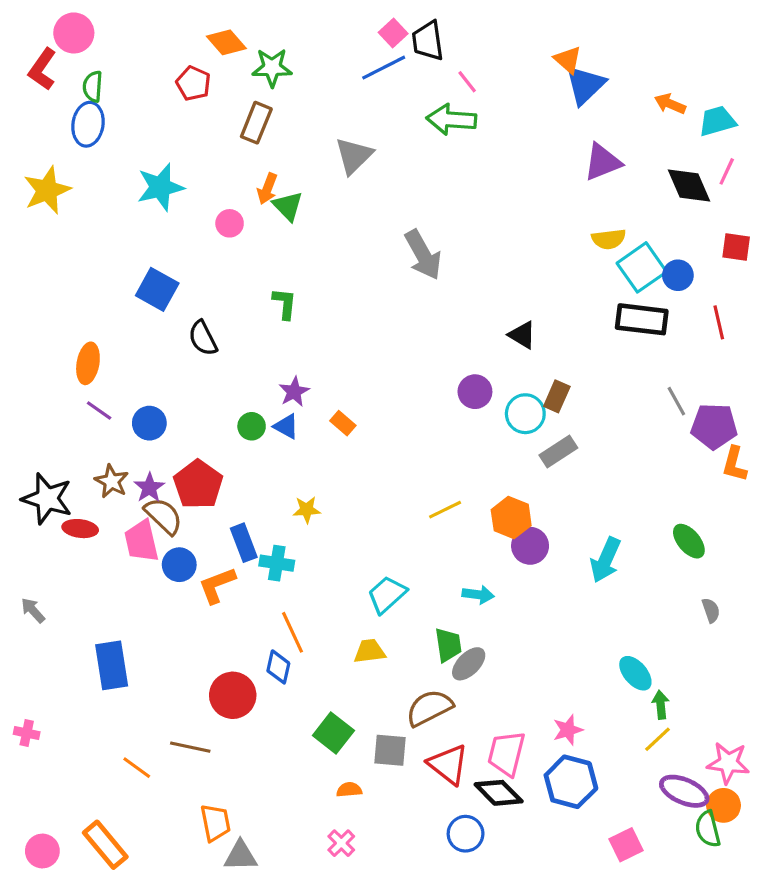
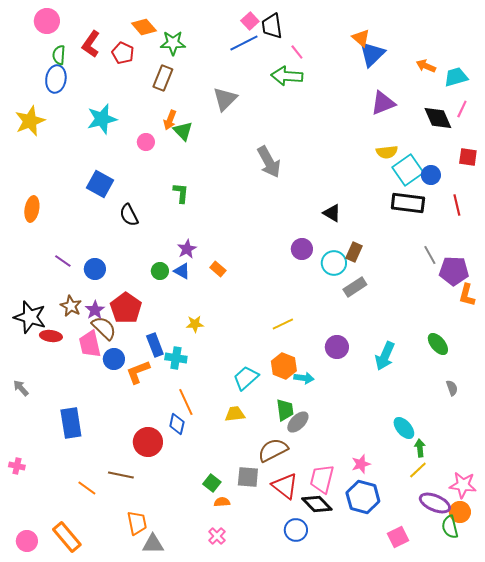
red L-shape: (42, 69) -> (91, 44), moved
orange ellipse: (88, 363) -> (32, 209), moved
orange hexagon: (511, 518) -> (284, 366), moved
green square: (333, 733) -> (212, 483), moved, size x0.7

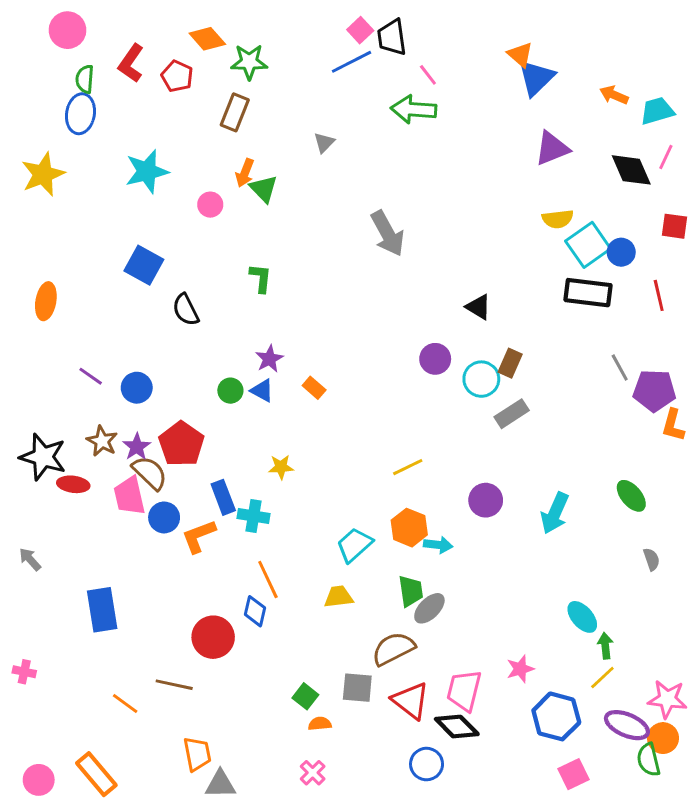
gray triangle: (225, 99) -> (324, 143), size x0.6
blue hexagon: (363, 497) -> (556, 716), moved

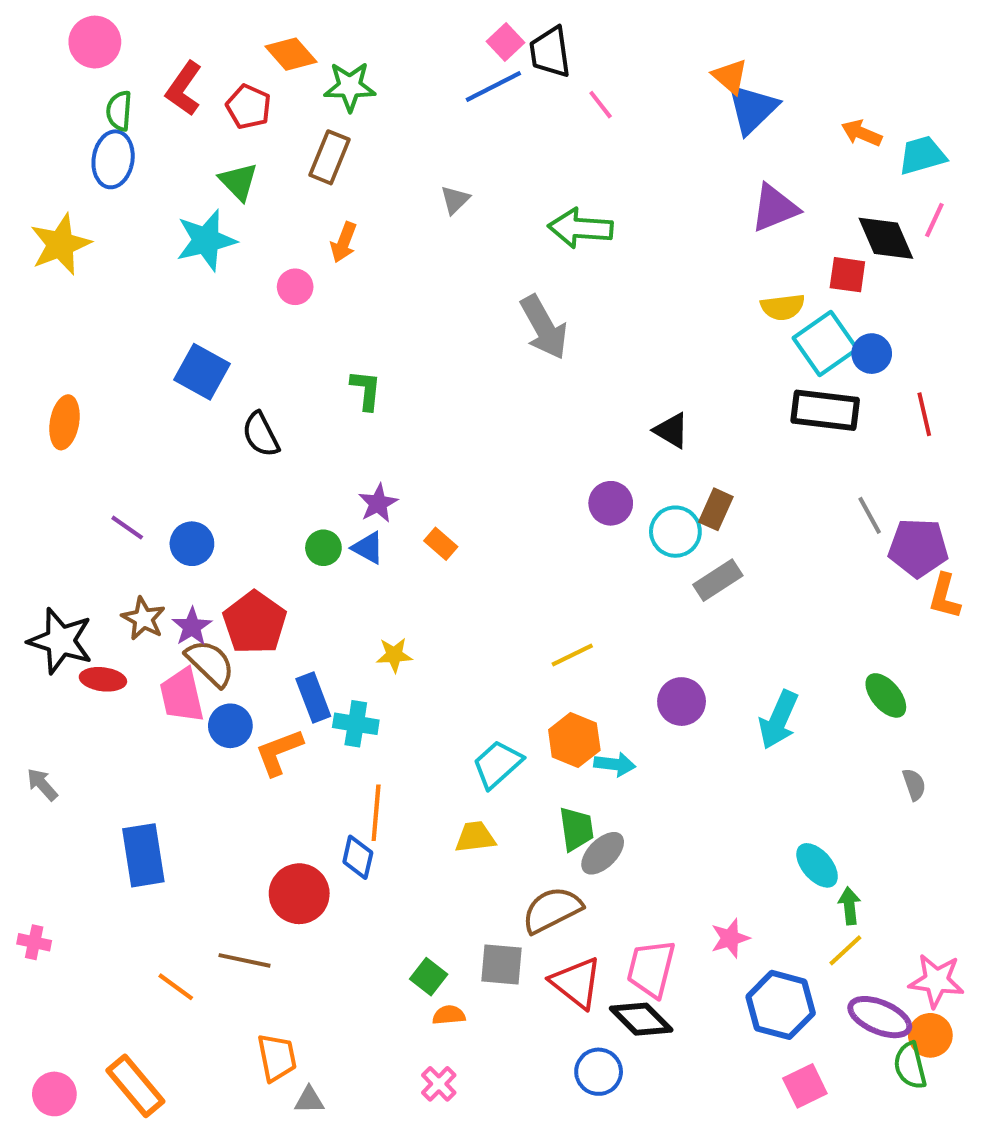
green arrow: (414, 109) -> (580, 228), moved
green triangle: (264, 189) -> (238, 182), moved
red square: (675, 226) -> (847, 275), moved
orange line: (268, 579) -> (376, 813), turned 30
gray triangle: (220, 784) -> (309, 1100), size x0.7

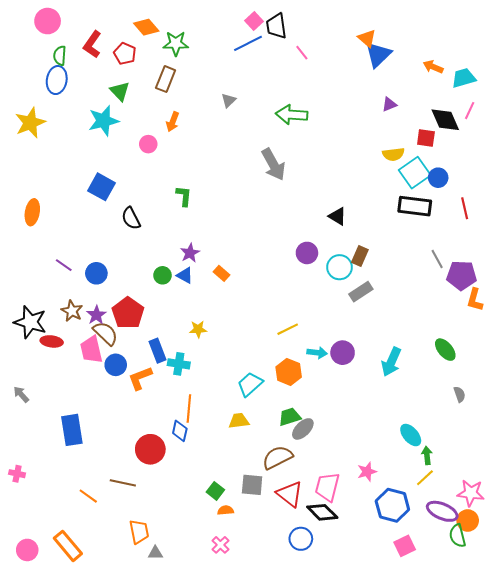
purple triangle: (775, 208) -> (389, 104), size x0.6
cyan arrow: (615, 764) -> (317, 353), moved
green trapezoid: (576, 829) -> (290, 417), turned -100

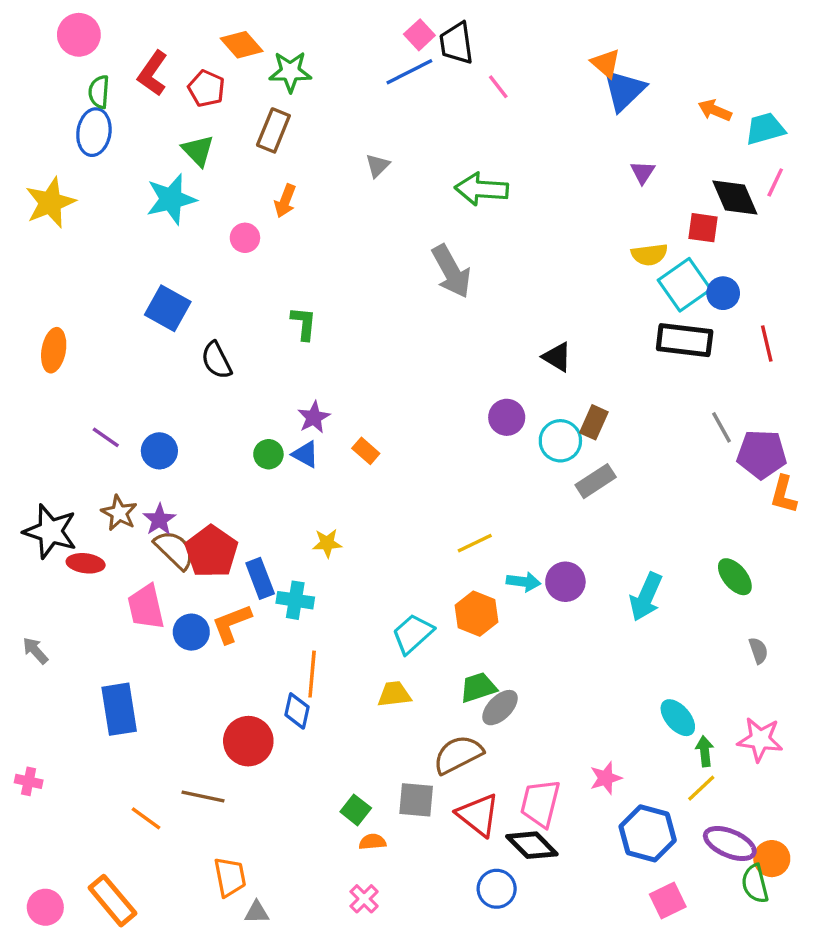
purple triangle: (389, 104) -> (643, 172), turned -35
red pentagon: (128, 313) -> (211, 552), moved
pink trapezoid: (91, 350) -> (146, 607), moved
blue circle: (116, 365) -> (191, 632), moved
pink star: (471, 493) -> (760, 739), moved

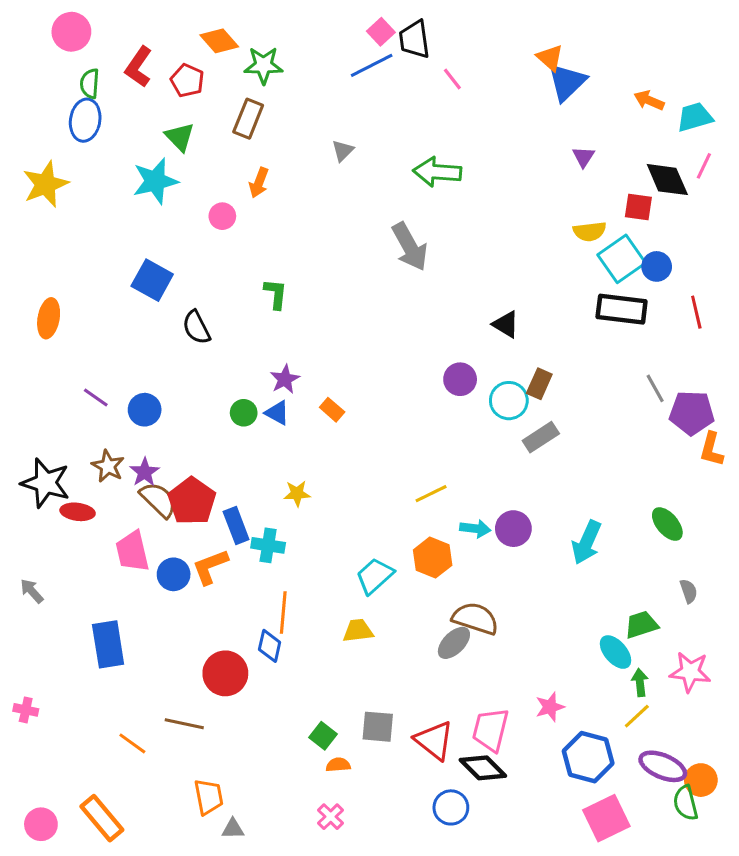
green trapezoid: (478, 687) -> (641, 625), moved
brown semicircle: (458, 755) -> (475, 618), moved, turned 45
pink square: (668, 901) -> (606, 818), size x1.4

